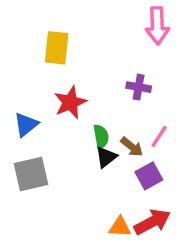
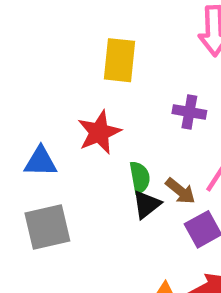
yellow rectangle: (57, 48) -> (119, 60), moved
blue triangle: (26, 125) -> (41, 162), turned 40

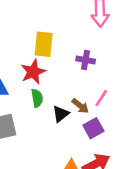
yellow rectangle: (119, 60) -> (44, 44), moved
green semicircle: (140, 177) -> (37, 98), moved

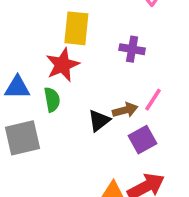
green semicircle: (37, 98) -> (52, 100), moved
brown arrow: (80, 106) -> (125, 110), turned -54

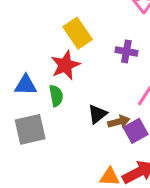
yellow rectangle: (76, 28) -> (78, 33), turned -40
brown arrow: (125, 110) -> (119, 122), moved

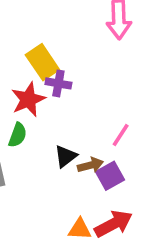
purple cross: (126, 51) -> (58, 83), moved
green semicircle: (56, 96) -> (18, 135), turned 30

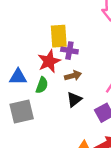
yellow rectangle: (42, 62) -> (59, 36), turned 30
brown arrow: (90, 165) -> (73, 76), moved

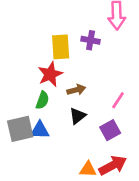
purple cross: (69, 51) -> (91, 40), moved
blue triangle: (18, 77) -> (40, 130), moved

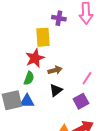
purple cross: (91, 40) -> (59, 18), moved

